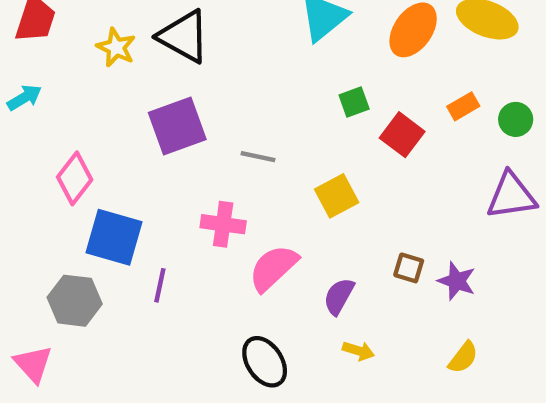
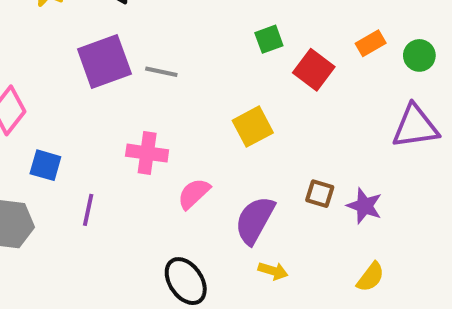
gray line: (258, 157) -> (161, 72), moved
blue square: (114, 237) -> (45, 165), size x0.6
pink semicircle: (273, 268) -> (194, 194), size x0.7
purple semicircle: (339, 296) -> (255, 220), size x1.4

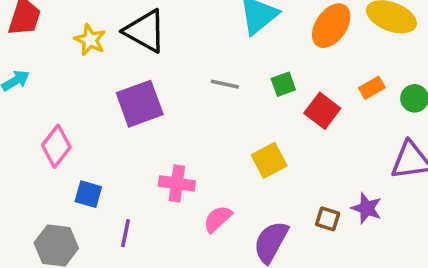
gray line: (161, 72) -> (225, 84), moved
purple star: (364, 206) -> (367, 208), moved

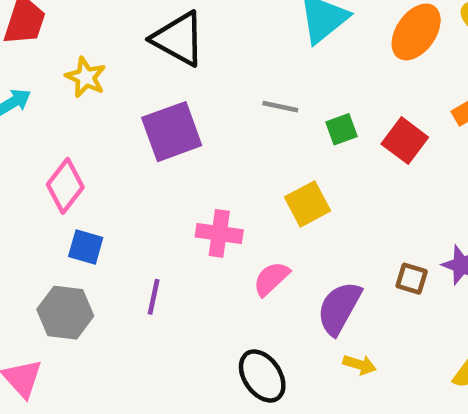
yellow star: (90, 40) -> (86, 77), moved
green square: (283, 84) -> (341, 129), moved
yellow square: (269, 160) -> (307, 204), moved
blue square: (88, 194) -> (86, 247), moved

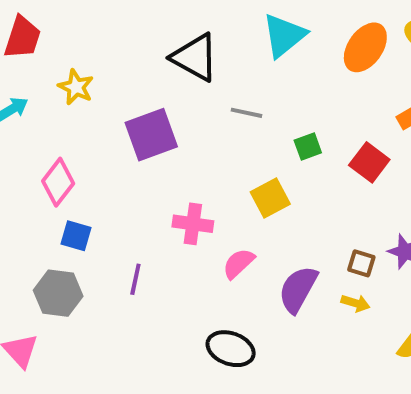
black triangle: (178, 39) -> (195, 57), moved
green square: (341, 129) -> (308, 146), moved
red square: (405, 141) -> (369, 162), moved
yellow arrow: (360, 365) -> (355, 303), moved
black ellipse: (262, 376) -> (231, 349), turned -36

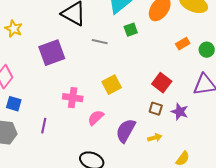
green square: (308, 146) -> (131, 30), moved
red square: (369, 162) -> (162, 83), moved
brown square: (361, 263) -> (156, 109), moved
yellow arrow: (355, 303) -> (155, 138), turned -32

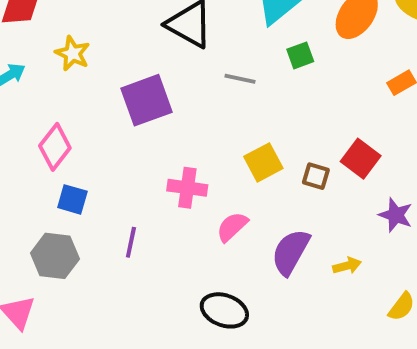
brown square: (156, 109) -> (316, 176), moved

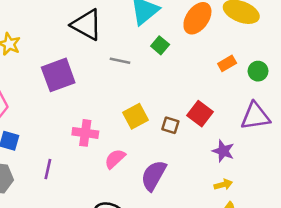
green square: (300, 55) -> (160, 45), turned -30
yellow arrow: (347, 266) -> (223, 185), moved

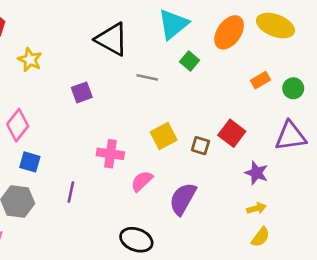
purple square: (58, 75) -> (82, 92), size x0.6

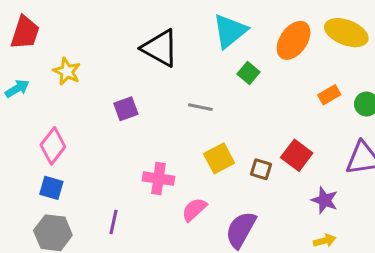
gray line: (147, 77) -> (200, 107), moved
blue square: (30, 162) -> (51, 188), moved

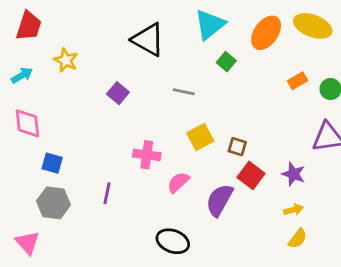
purple square: (126, 109) -> (118, 93), turned -30
pink diamond: (53, 146) -> (27, 123), moved, turned -44
red square: (297, 155) -> (251, 175), moved

